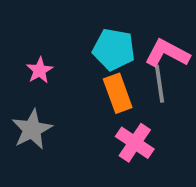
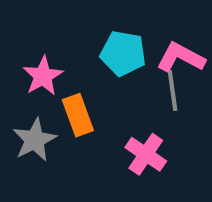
pink star: (40, 70) -> (43, 76), size x1.4
orange rectangle: (118, 93) -> (78, 115), moved

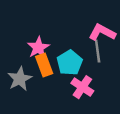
cyan pentagon: (123, 53) -> (70, 63), moved, turned 30
pink star: (43, 76) -> (38, 48), moved

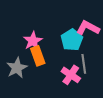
gray line: (98, 51) -> (84, 64), moved
cyan pentagon: (70, 63) -> (72, 40), moved

